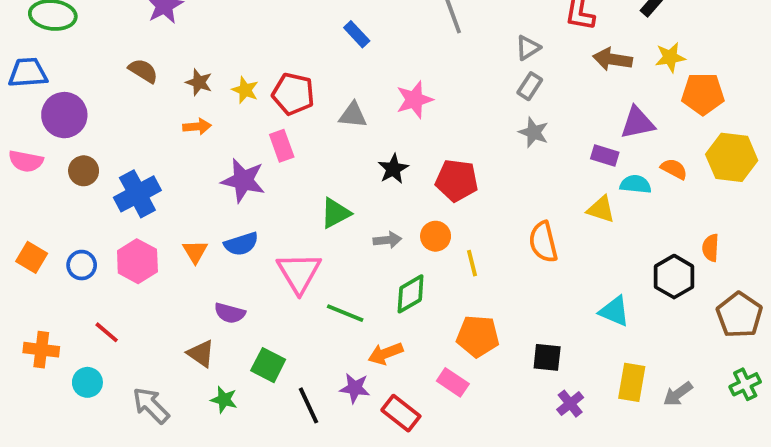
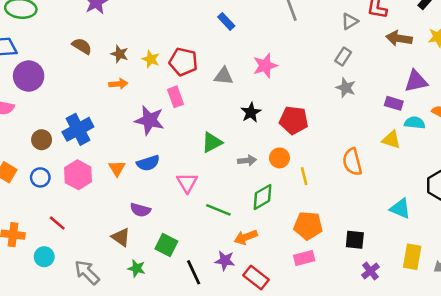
gray triangle: (528, 48) -> (350, 21), moved
brown circle: (84, 171) -> (42, 140), moved
pink triangle: (299, 273) -> (187, 183), size x0.7
pink rectangle: (453, 382) -> (304, 258), moved, turned -48

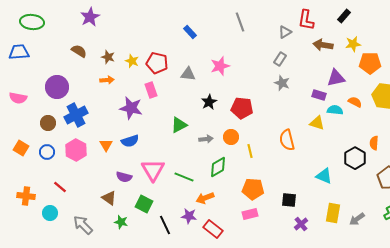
purple circle: (29, 76) -> (57, 87), moved
pink triangle: (187, 183) -> (153, 170), moved, size x1.4

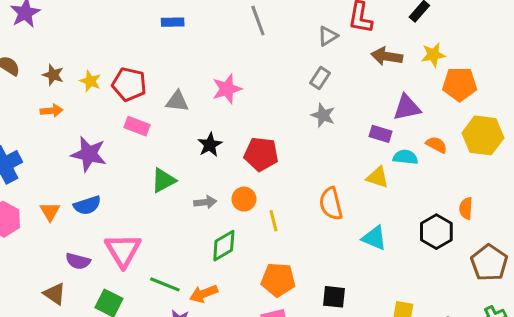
blue rectangle: (190, 32) -> (173, 22), moved, turned -48
pink rectangle: (151, 90) -> (137, 126), moved, turned -49
cyan triangle: (324, 176) -> (374, 238), moved
green line: (184, 177) -> (165, 284), moved

